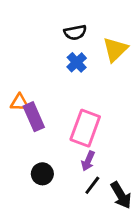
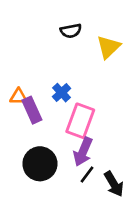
blue cross: (77, 62) -> (61, 93), moved
purple arrow: (88, 161) -> (83, 152), size x1.5
black circle: (42, 174) -> (40, 164), size x1.6

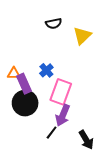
black circle: (40, 164) -> (25, 103), moved
black line: (87, 175) -> (52, 133), moved

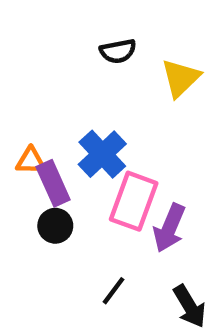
blue cross: (46, 70) -> (102, 154), size x1.5
black circle: (25, 103) -> (55, 226), size x0.6
purple arrow: (63, 115) -> (169, 228), moved

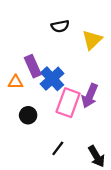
purple rectangle: (53, 183) -> (33, 66), moved
purple arrow: (169, 228) -> (90, 96), moved

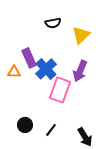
purple arrow: (90, 96) -> (80, 71), moved
black circle: (28, 115) -> (25, 125), moved

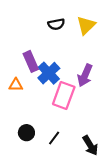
yellow triangle: (81, 35) -> (86, 25), moved
orange triangle: (14, 72) -> (16, 85), moved

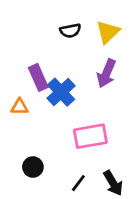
purple arrow: (85, 75) -> (106, 73), moved
pink rectangle: (64, 95) -> (90, 136), moved, turned 60
black line: (54, 138) -> (78, 183), moved

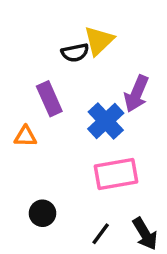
black semicircle: (70, 31) -> (75, 53), moved
yellow triangle: (108, 32) -> (99, 41), moved
blue cross: (61, 92) -> (106, 121), moved

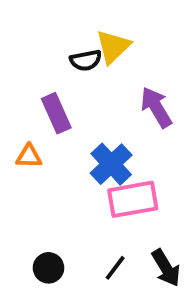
purple arrow: (136, 94) -> (156, 107), turned 126
blue cross: (106, 121) -> (111, 164), moved
black circle: (42, 213) -> (49, 268), moved

